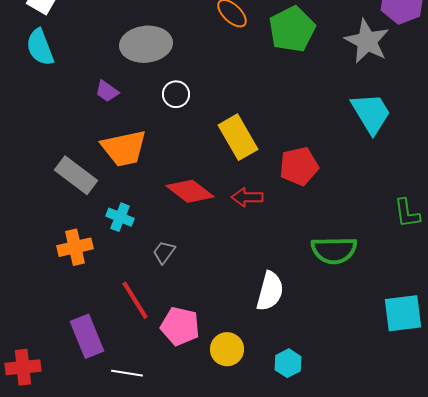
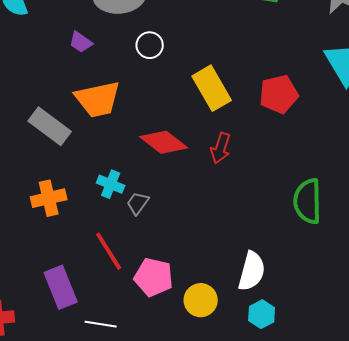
red pentagon: (299, 166) -> (279, 94), moved
red arrow: (247, 197) -> (221, 148), turned -72
cyan cross: (120, 217) -> (111, 184), moved
green semicircle: (334, 250) -> (308, 201), turned 90
white semicircle: (270, 291) -> (252, 271), moved

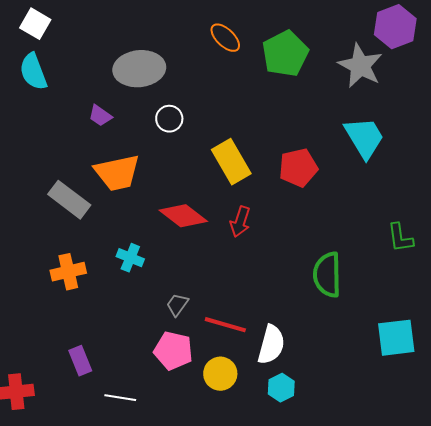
gray trapezoid: (138, 203) -> (177, 305), moved
red line: (109, 251) -> (225, 325), moved, turned -42
purple rectangle: (61, 287) -> (80, 361), size x0.7

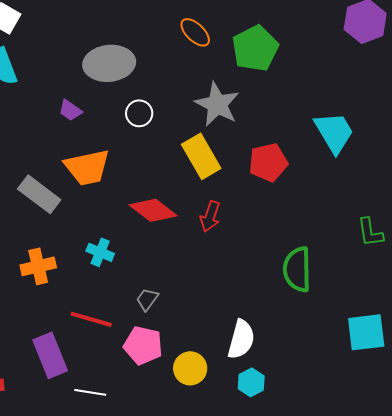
gray star: (360, 66) -> (217, 104), moved
red line: (225, 325) -> (91, 319), moved
purple rectangle: (80, 361) -> (50, 355), size x1.5

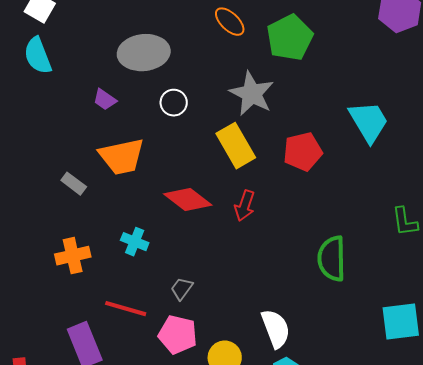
gray rectangle: (39, 194) -> (74, 184), size x0.6
white semicircle: (241, 339) -> (276, 329), turned -36

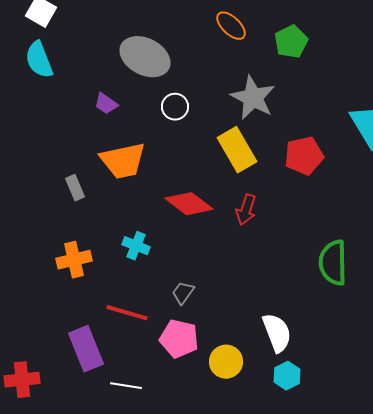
green pentagon: (290, 38) -> (291, 42), size x0.7
gray ellipse: (144, 53) -> (145, 57), turned 33
gray rectangle: (74, 184) -> (75, 188), turned 30

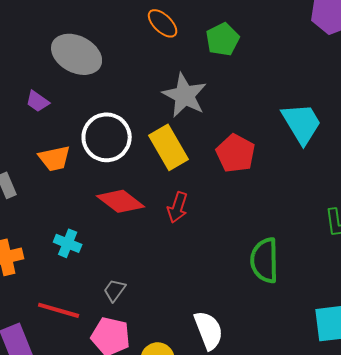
white circle: (175, 107) -> (107, 137), moved, size x1.8
red pentagon: (304, 156) -> (236, 153), turned -30
orange trapezoid: (123, 161) -> (55, 158), size x0.7

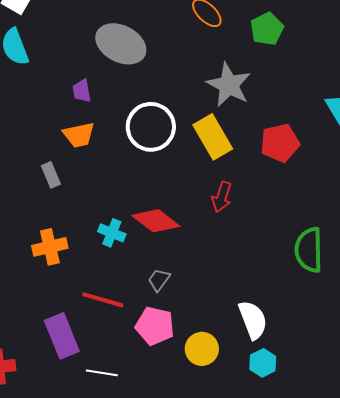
purple trapezoid: (38, 101) -> (82, 91), turned 45
red pentagon: (236, 153) -> (280, 143), turned 30
orange trapezoid: (55, 158) -> (79, 135), moved
red diamond: (121, 201) -> (156, 221), moved

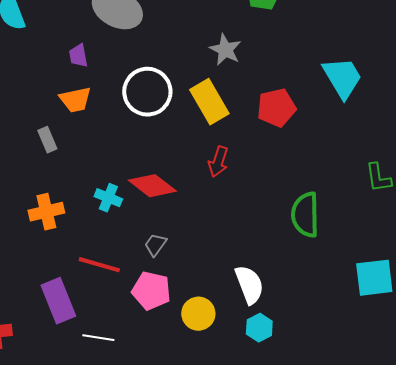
gray star: (229, 85) -> (225, 50), size x0.7

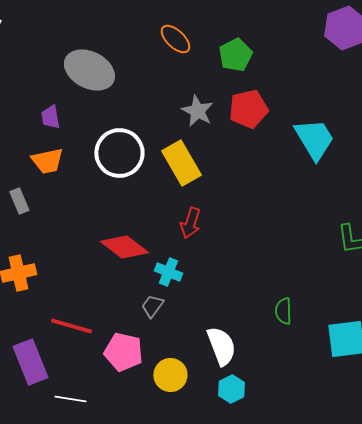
red pentagon: (276, 108) -> (248, 109), moved
cyan cross: (108, 198) -> (168, 272), moved
green semicircle: (305, 215) -> (283, 311), moved, size x0.6
gray trapezoid: (155, 245) -> (152, 306), moved

